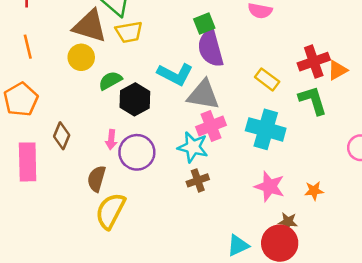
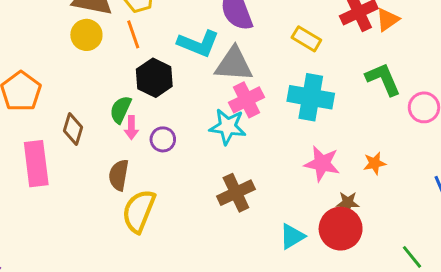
orange line: (28, 47) -> (133, 34), moved
green semicircle: (110, 81) -> (121, 110), moved, turned -30
green L-shape: (313, 100) -> (383, 79), moved
purple circle: (137, 152) -> (163, 139), size x0.6
brown cross: (198, 180) -> (236, 193), moved, size x1.4

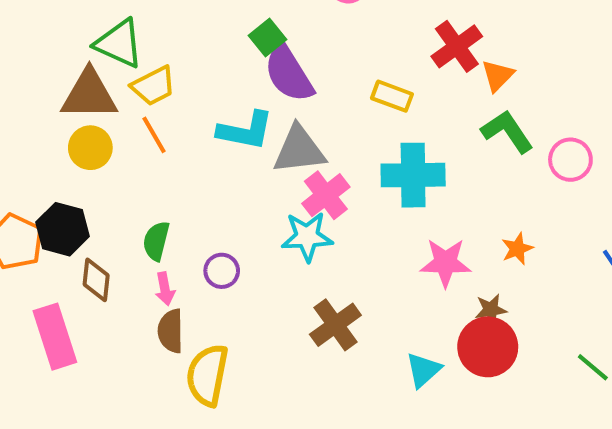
orange triangle: (388, 20) -> (498, 76), moved
black hexagon: (154, 78) -> (63, 229), moved
pink arrow: (131, 128) -> (165, 289), moved

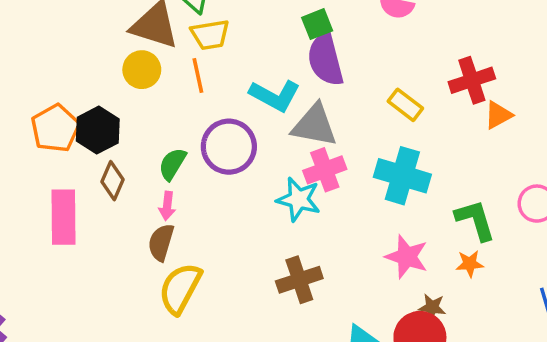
green L-shape: (507, 131) -> (475, 220), moved
purple circle: (222, 271) -> (229, 147), moved, size x1.8

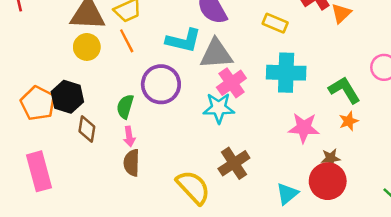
pink rectangle: (64, 217) -> (39, 171), moved
yellow semicircle: (180, 288) -> (193, 187), moved, turned 123

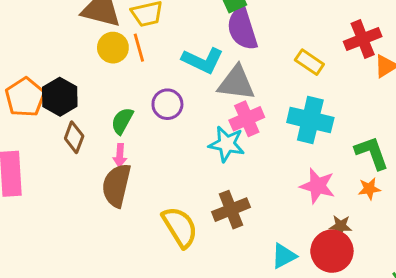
yellow circle: (87, 47) -> (113, 48), moved
purple circle: (161, 84) -> (167, 104), size x0.7
brown semicircle: (132, 163) -> (117, 185), size x1.4

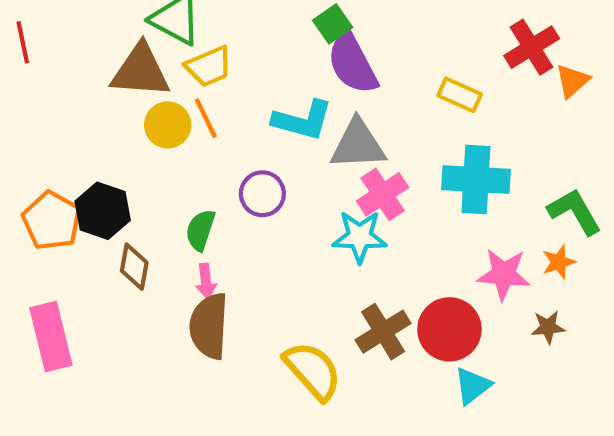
orange star: (369, 189) -> (559, 262), moved
red circle: (332, 251) -> (449, 329), moved

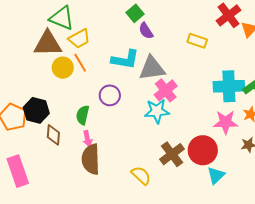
purple semicircle: (352, 63) -> (146, 31), size x0.6
cyan cross: (476, 180) -> (229, 86), moved
yellow semicircle: (313, 371) -> (141, 175), size x0.7

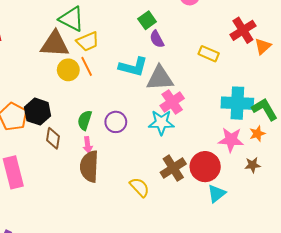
purple circle: (110, 95) -> (116, 122), moved

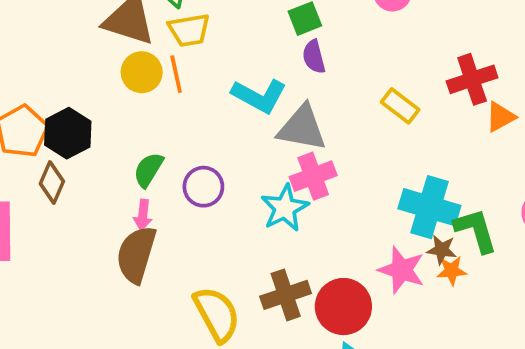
cyan star: (161, 123) -> (285, 208), turned 30
brown diamond: (53, 138) -> (52, 183), moved
brown star: (253, 165) -> (442, 250), moved
yellow semicircle: (140, 187) -> (217, 314), size x1.4

